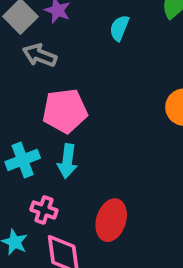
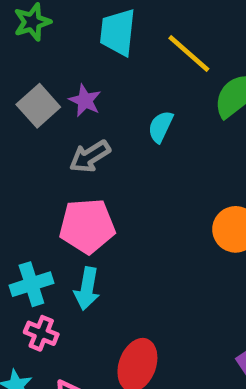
gray arrow: (40, 55) -> (90, 156), moved, turned -56
pink cross: (44, 210) -> (41, 333), moved

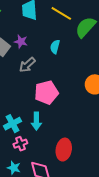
pink pentagon: (87, 226) -> (46, 92), moved
pink cross: (41, 333) -> (20, 144), turned -32

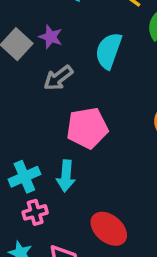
cyan semicircle: (55, 47) -> (109, 51), size x1.5
red ellipse: (64, 150) -> (109, 229), turned -65

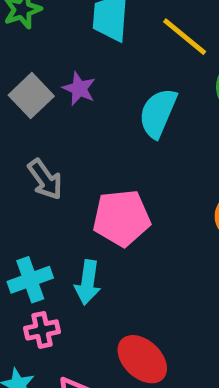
gray arrow: (58, 78) -> (45, 179), moved, turned -92

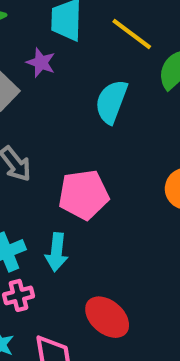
purple star: (79, 89) -> (41, 63), moved

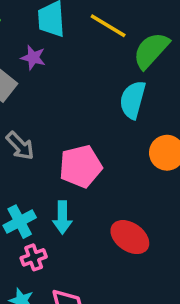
cyan semicircle: (111, 102) -> (133, 100), moved
red ellipse: (107, 317) -> (130, 237), moved

